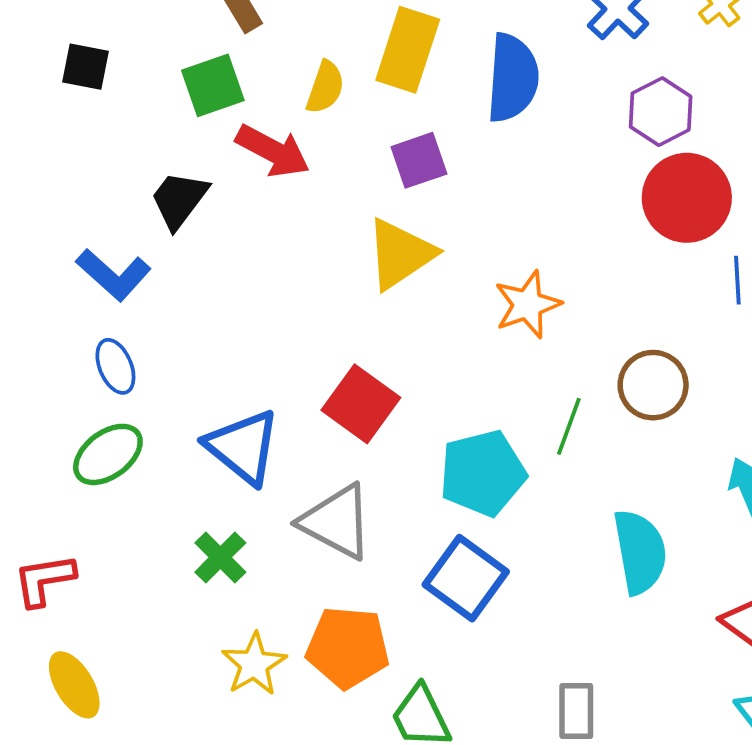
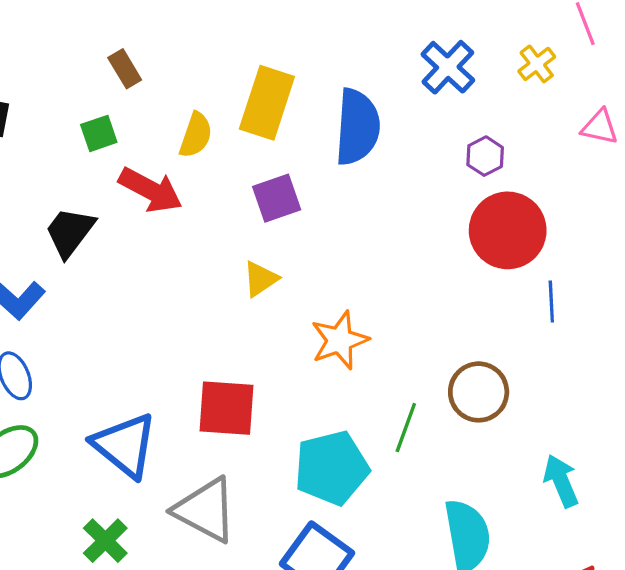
green square: (213, 85) -> (99, 133), size x0.7
purple hexagon: (661, 112) -> (485, 156), size x0.7
yellow triangle: (400, 254) -> (260, 279), size x0.6
orange star: (528, 305) -> (340, 340), moved
red square: (361, 404) -> (226, 408), turned -32

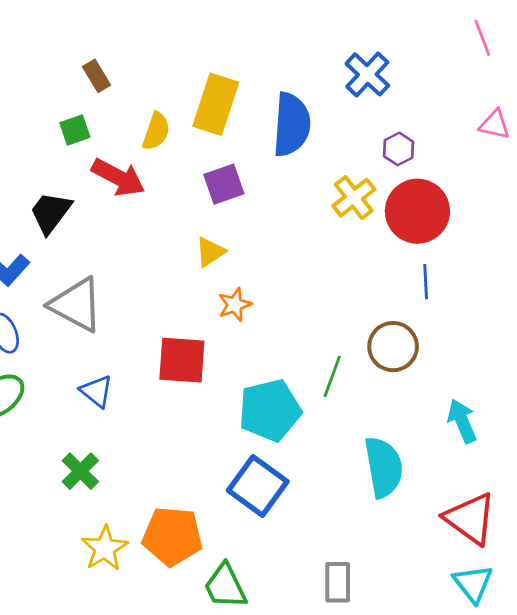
yellow cross: (537, 64) -> (354, 198), moved, size x1.4
blue line: (551, 301) -> (426, 282), moved
orange star: (340, 340) -> (235, 305), moved, size x0.7
blue triangle: (125, 445) -> (97, 391), size x0.6
gray triangle: (205, 510) -> (76, 305), moved

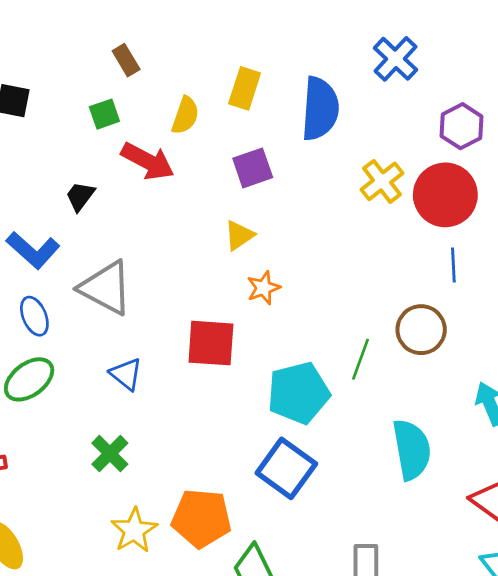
yellow rectangle: (216, 104) -> (245, 88), size x0.7
purple hexagon: (398, 149) -> (461, 126), moved, size x1.4
black trapezoid: (51, 213) -> (80, 196), size x0.7

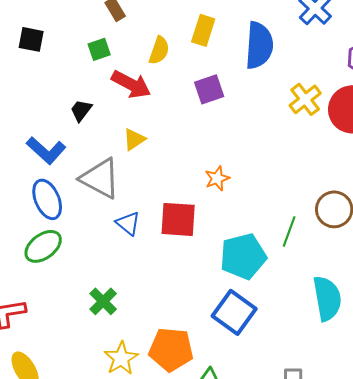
yellow triangle: (239, 235) -> (134, 139), moved
blue ellipse: (34, 316) -> (47, 199), size x1.4
blue triangle: (126, 374) -> (128, 223), moved

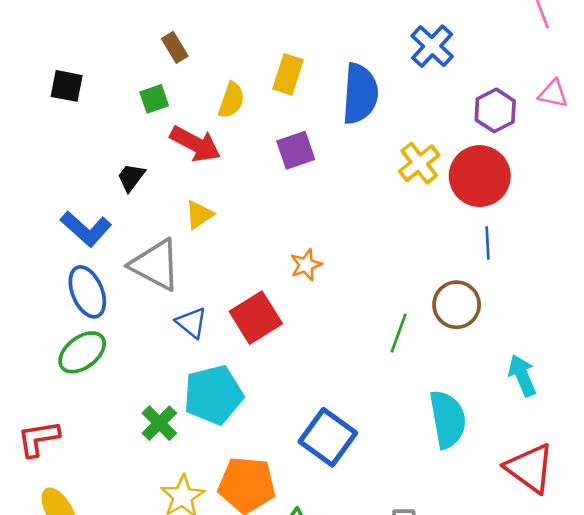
red square: (178, 219) -> (256, 318), turned -36
cyan pentagon: (243, 256) -> (213, 395), moved

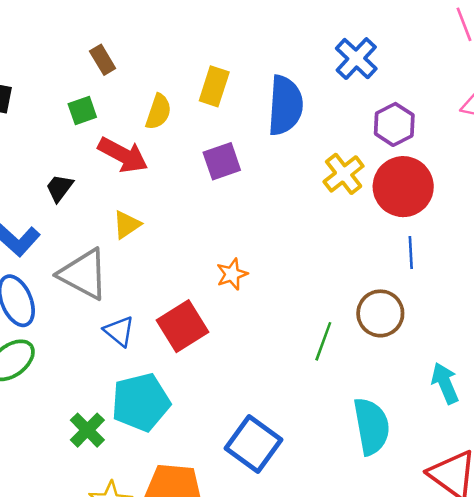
purple hexagon: (495, 110) -> (394, 124), moved

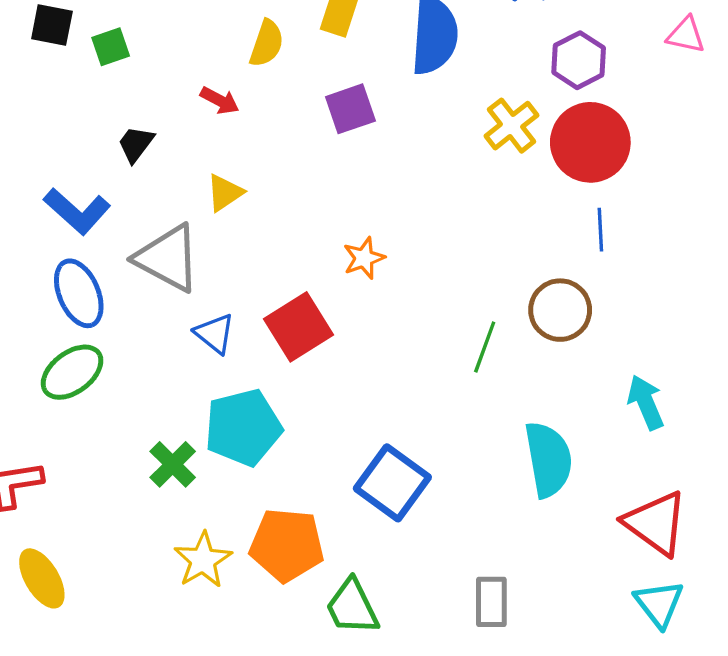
green square: (82, 111) -> (111, 47), moved
red arrow: (123, 155) -> (220, 100), size x0.6

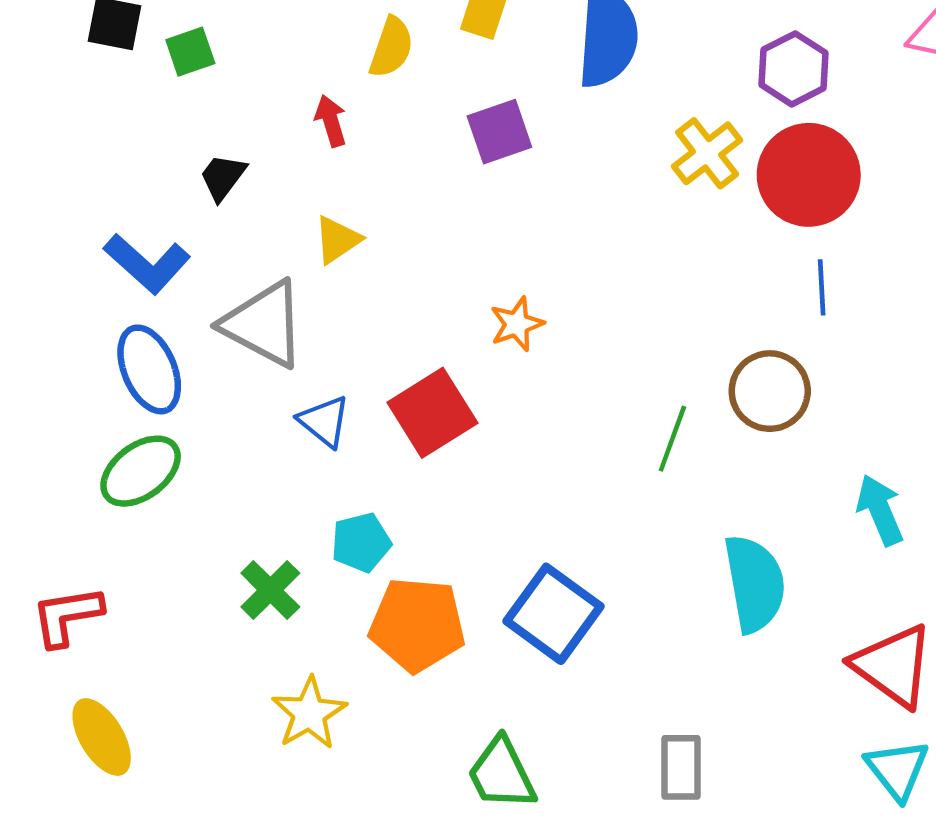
red arrow: (220, 100) -> (331, 121), turned -135
cyan pentagon: (243, 427) -> (361, 542), size x0.6
orange pentagon: (287, 545) -> (417, 625), moved

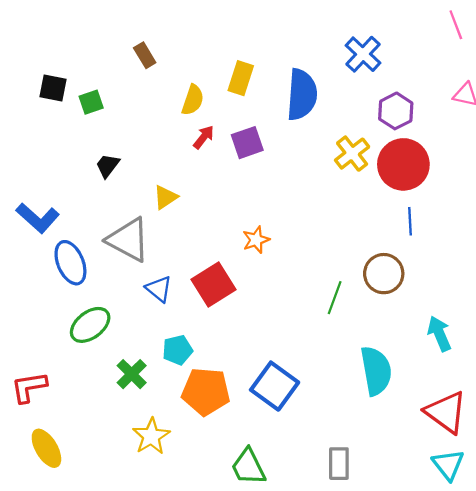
red arrow: (331, 121) -> (204, 137), moved, turned 55
blue L-shape: (147, 264) -> (38, 218), moved
green ellipse: (141, 471) -> (90, 325), moved

